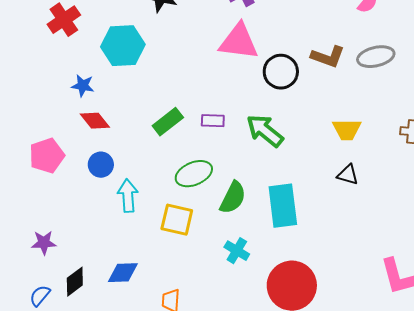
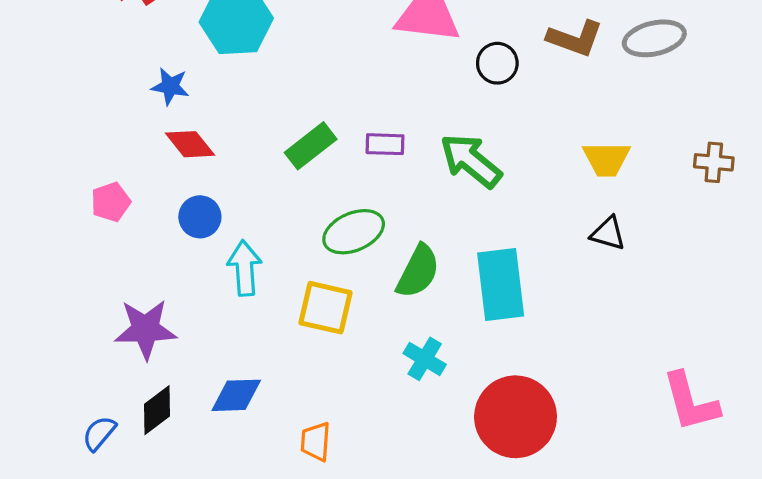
black circle: (281, 72) -> (497, 63), size x0.7
pink pentagon: (47, 156) -> (111, 202), size x0.7
purple star: (44, 243) -> (145, 329), moved, size x1.5

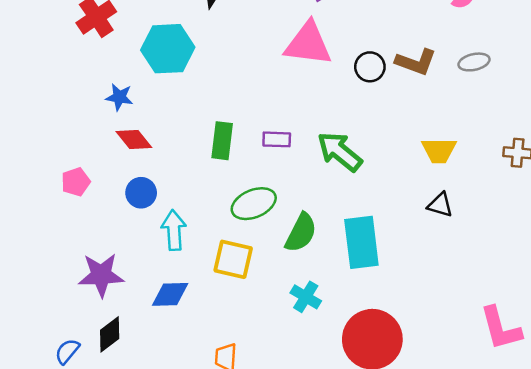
gray ellipse: (654, 38) -> (474, 62), size x0.7
black circle: (497, 63) -> (370, 67), moved
green rectangle: (311, 146) -> (222, 141), turned -45
blue diamond: (236, 395) -> (170, 294), moved

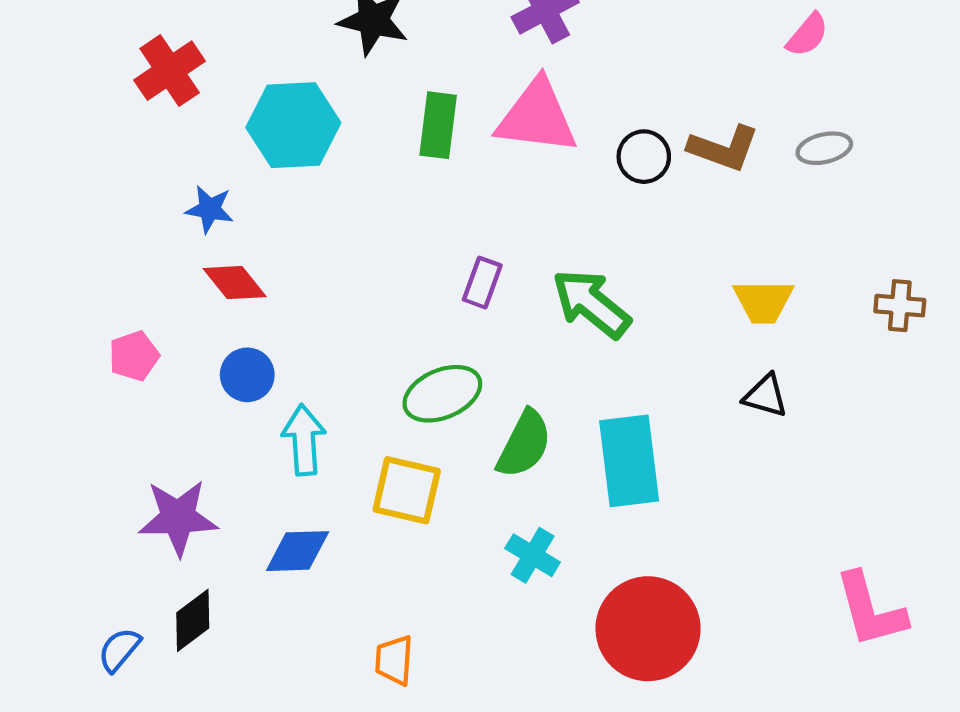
purple rectangle: (277, 139) -> (482, 283), turned -72
green rectangle: (222, 141) -> (438, 125), moved

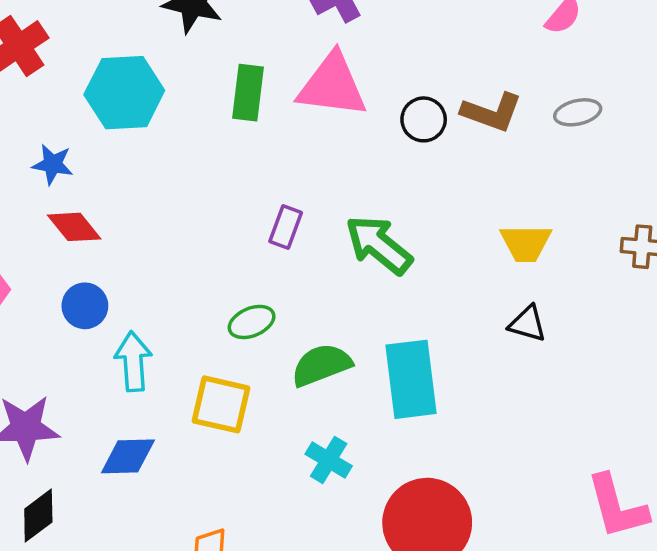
green ellipse: (442, 394) -> (252, 322), size x0.7
green semicircle: (524, 444) -> (321, 365), turned -138

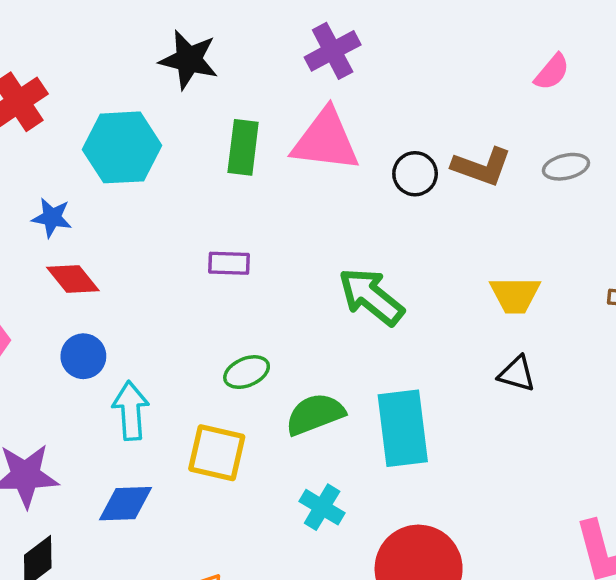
purple rectangle: (286, 227) -> (229, 263), moved, turned 72

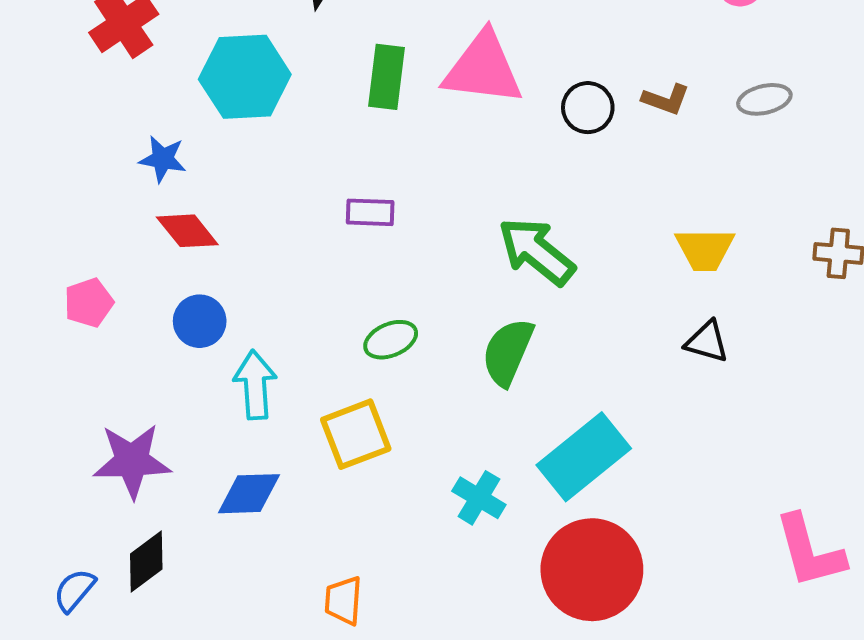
brown L-shape: (482, 167) -> (666, 99), size x0.7
green semicircle: (315, 414) -> (508, 352), moved, turned -46
cyan rectangle: (403, 428) -> (584, 457), moved, turned 58
yellow square: (217, 453) -> (356, 434), turned -34

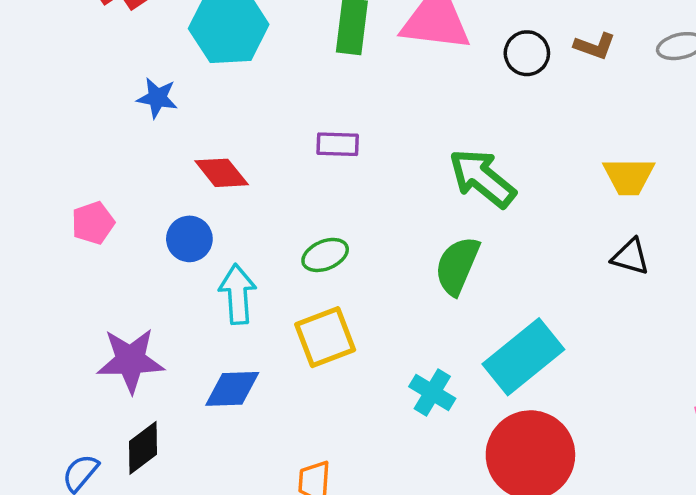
red diamond: (187, 231) -> (222, 173), moved
green ellipse: (391, 340) -> (325, 255), moved

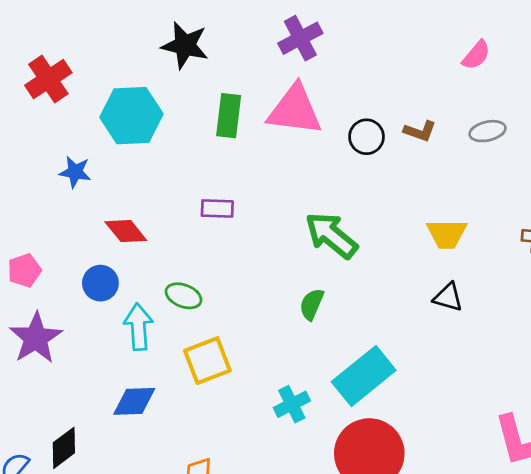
green ellipse: (325, 255) -> (184, 296), moved, turned 44
green semicircle: (457, 266) -> (312, 304), size x0.7
purple star: (130, 360) -> (36, 338), moved, turned -30
cyan cross: (432, 392) -> (292, 404), turned 32

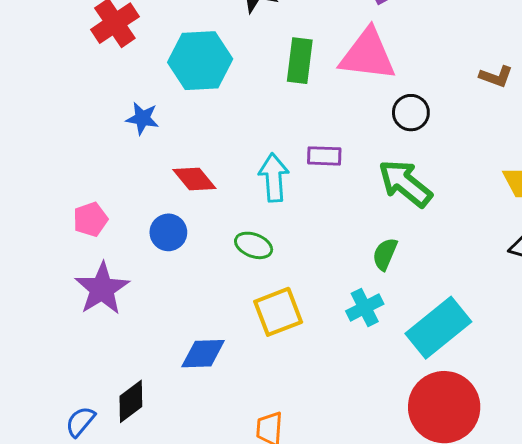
black circle: (366, 137) -> (411, 113), moved
purple rectangle: (217, 209) -> (324, 156), moved
cyan arrow: (138, 327) -> (274, 178), moved
cyan cross: (292, 404) -> (365, 307), moved

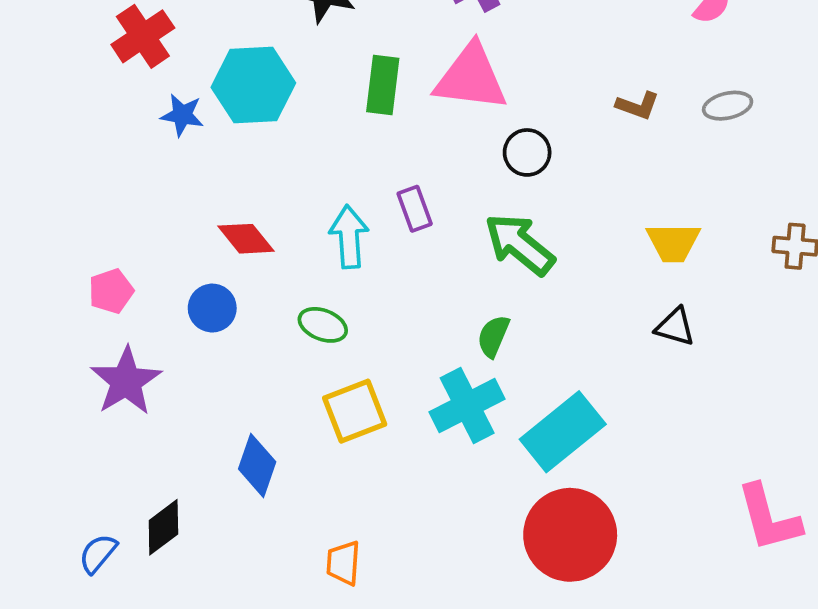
blue star: (142, 118) -> (182, 115), moved
purple rectangle: (324, 156) -> (415, 209), turned 68
cyan cross: (365, 307) -> (467, 406), size x1.5
blue diamond: (203, 354) -> (257, 465), turned -69

